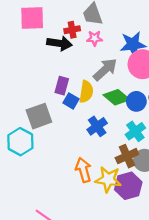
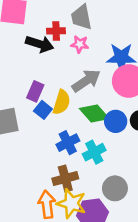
cyan cross: (135, 131) -> (94, 152), moved
brown cross: (127, 156) -> (65, 179), moved
orange arrow: (83, 170) -> (47, 204), moved

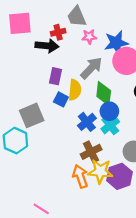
pink star: (80, 44) -> (89, 37), moved
purple rectangle: (35, 91) -> (56, 76), moved
green diamond: (94, 113) -> (104, 93), turned 60
blue circle: (116, 121) -> (109, 111), moved

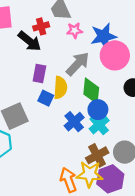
black arrow: (47, 46) -> (30, 41), turned 35
brown cross: (91, 152) -> (97, 155), moved

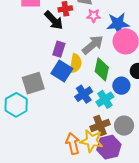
blue square: (46, 98) -> (62, 71), size x1.5
blue circle: (98, 110) -> (121, 86), moved

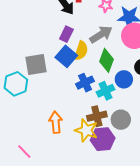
orange arrow: (73, 144) -> (56, 122), moved

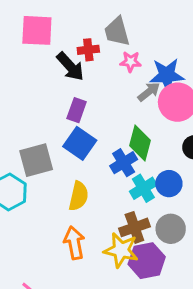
gray arrow: (101, 34) -> (149, 92), moved, size x0.7
yellow semicircle: (81, 51) -> (79, 196), moved
blue circle: (124, 79) -> (169, 184), moved
blue cross: (85, 83) -> (124, 163), moved

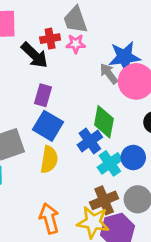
pink star: (131, 62) -> (76, 44), moved
gray arrow: (149, 92) -> (109, 74), turned -85
yellow semicircle: (79, 196) -> (49, 159), moved

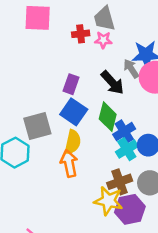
black arrow: (34, 55) -> (112, 83), moved
green diamond: (104, 122) -> (108, 117), moved
blue cross: (90, 141) -> (124, 132), moved
orange arrow: (49, 218) -> (69, 163), moved

